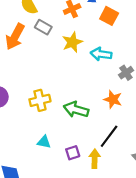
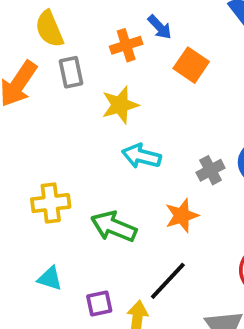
gray rectangle: (43, 27) -> (71, 72), turned 42
cyan arrow: (101, 54) -> (141, 156), moved
orange star: (113, 99) -> (182, 216), turned 30

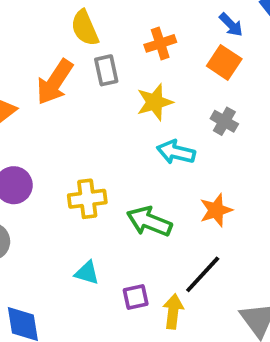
blue arrow: (160, 27) -> (231, 25), moved
gray cross: (211, 170) -> (224, 121), moved, turned -32

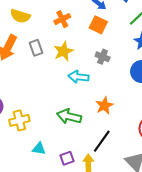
yellow semicircle: (85, 28) -> (20, 16), turned -42
gray rectangle: (106, 70) -> (36, 48), moved
yellow cross: (87, 199) -> (19, 120), moved

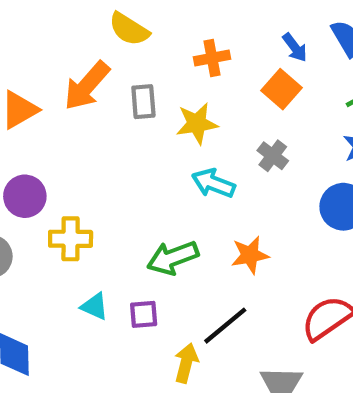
green arrow: (69, 116) -> (173, 258), turned -50
purple square: (67, 158) -> (144, 314), moved

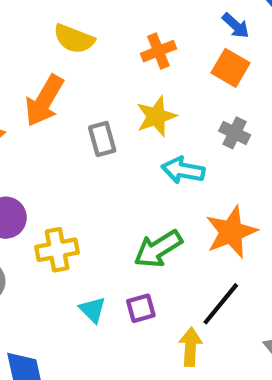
gray rectangle: (143, 102) -> (102, 139), moved
orange star: (250, 255) -> (231, 232), size x1.4
cyan triangle: (95, 306) -> (93, 310), turned 32

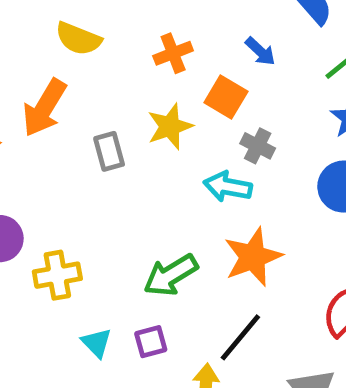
blue arrow: (236, 26) -> (260, 51), moved
orange square: (231, 68) -> (226, 97), moved
cyan arrow: (183, 170) -> (228, 187), moved

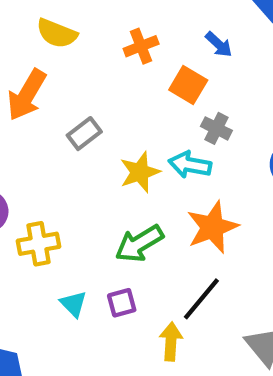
yellow star: (170, 126) -> (140, 172), moved
gray rectangle: (109, 151) -> (84, 134), turned 68

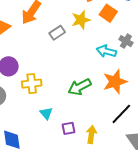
gray cross: (216, 128) -> (126, 41), moved
yellow star: (140, 172) -> (81, 20), moved
black line: (201, 299) -> (121, 114), moved
purple square: (122, 303) -> (69, 128), moved

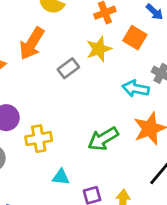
cyan triangle: (46, 113) -> (61, 177), turned -40

